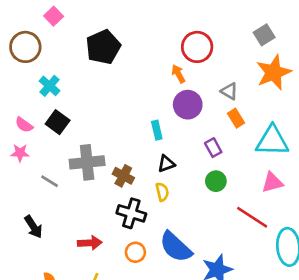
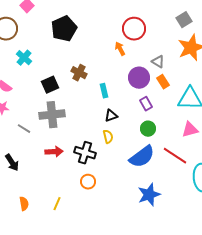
purple circle: (188, 105) -> (139, 78), moved
black square: (58, 122) -> (50, 85), moved, turned 30
brown cross: (123, 176) -> (79, 73), moved
red arrow: (90, 243) -> (54, 152), moved
blue semicircle: (176, 247) -> (142, 157), moved, turned -80

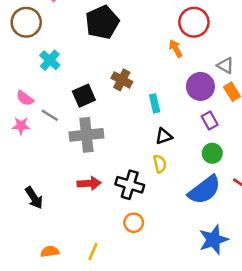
gray line: (24, 129) -> (50, 115), moved
orange semicircle: (24, 204) -> (50, 252), turned -88

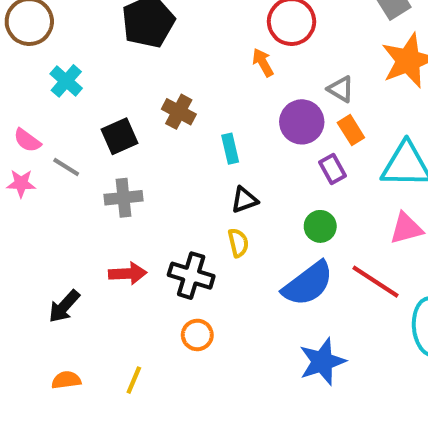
purple rectangle: (210, 120) -> (332, 169), moved
gray cross: (86, 135) -> (124, 198), size x0.7
black arrow: (34, 198) -> (64, 306), moved, turned 75

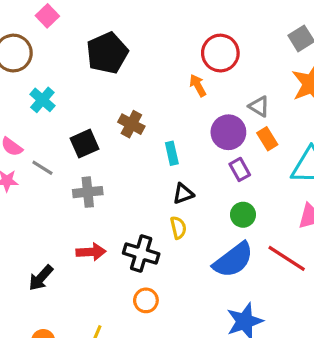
purple rectangle: (332, 169) -> (240, 169), moved

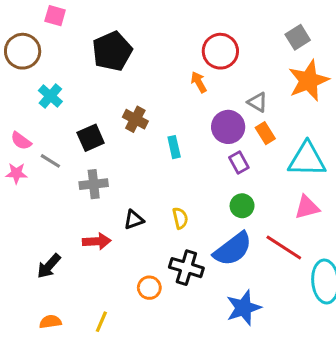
pink square: (47, 16) -> (55, 16), turned -30
black triangle: (183, 194) -> (134, 220), moved
black cross: (141, 254) -> (186, 268), moved

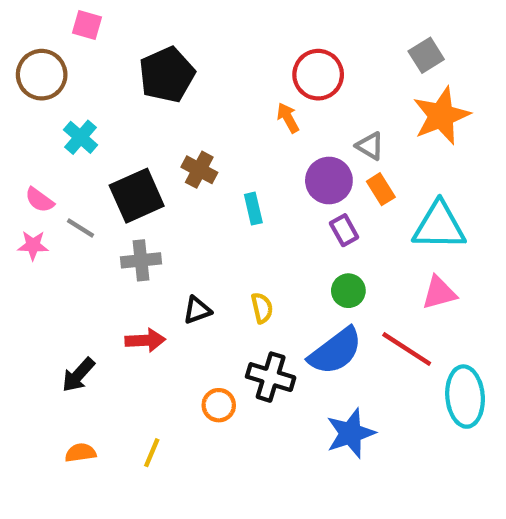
black square: (91, 138) -> (137, 196), size x1.4

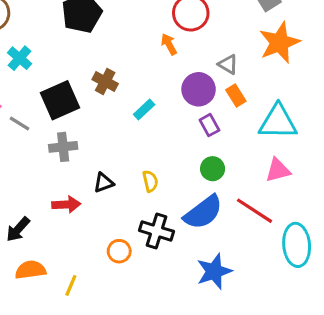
cyan rectangle: (253, 209) -> (144, 110), turned 60
orange semicircle: (81, 453) -> (30, 270), moved, size x1.4

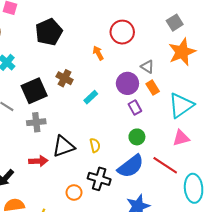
orange arrow: (169, 44) -> (98, 53), moved
cyan triangle: (278, 122) -> (181, 105), turned -36
black triangle: (104, 183) -> (63, 146), size x1.6

